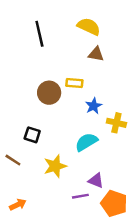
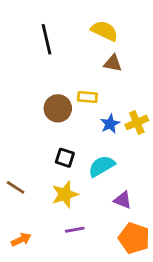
yellow cross: (116, 123) -> (137, 122), moved, turned -36
black square: (32, 135) -> (65, 158), moved
purple triangle: (96, 181) -> (123, 200), moved
purple line: (80, 196) -> (75, 230), moved

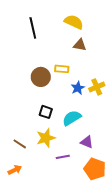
brown line: (16, 187) -> (20, 144), moved
purple line: (75, 230) -> (63, 157), moved

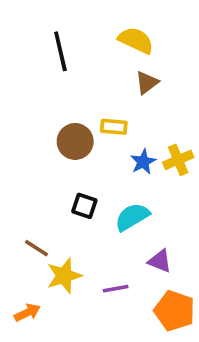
brown triangle: (80, 45) -> (147, 83), turned -48
yellow star: (46, 138) -> (64, 276), moved
brown line: (20, 144) -> (37, 248), moved

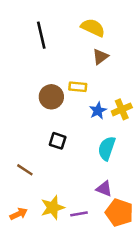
cyan semicircle: (132, 217) -> (107, 148), moved, turned -40
purple triangle: (160, 261) -> (104, 189), moved
yellow star: (64, 276) -> (53, 208), moved
purple line: (116, 289) -> (79, 214), moved

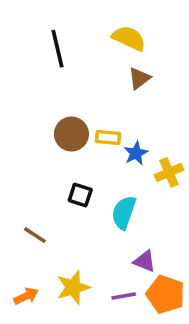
yellow rectangle: (78, 87) -> (108, 138), moved
yellow cross: (122, 109) -> (169, 172), moved
cyan semicircle: (107, 148) -> (124, 212), moved
purple line: (79, 214) -> (124, 296), moved

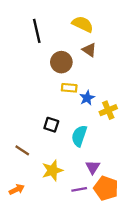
brown triangle: (139, 78) -> (89, 50), turned -48
brown circle: (71, 134) -> (61, 62), moved
purple triangle: (145, 261) -> (93, 167), turned 40
yellow star: (73, 287) -> (52, 170), moved

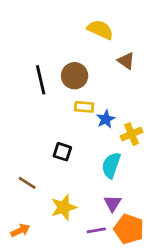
black line: (37, 31) -> (41, 80), moved
brown triangle: (89, 50) -> (126, 61), moved
cyan semicircle: (79, 136) -> (111, 165), moved

